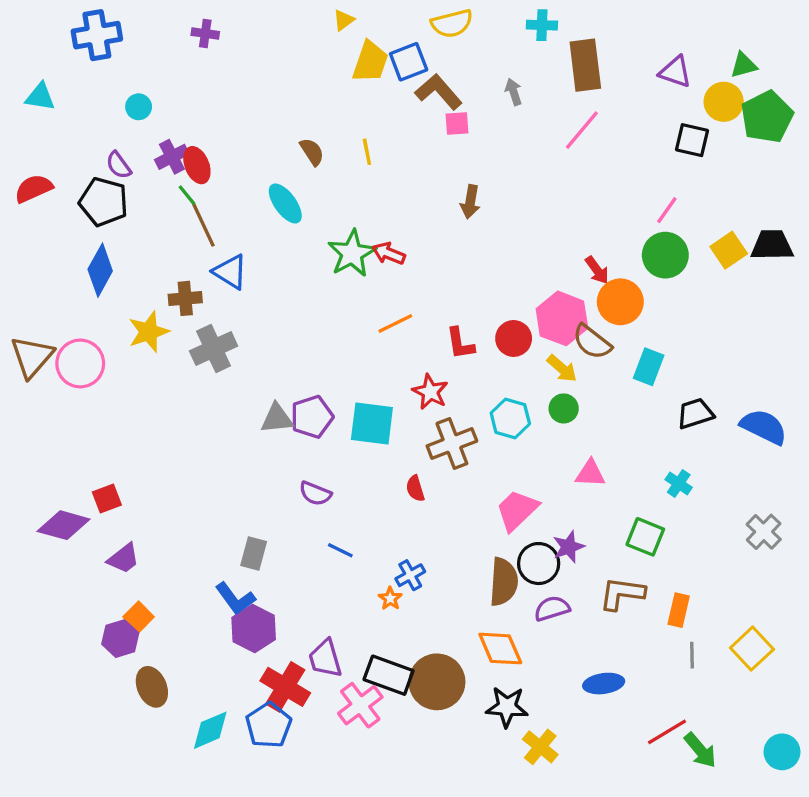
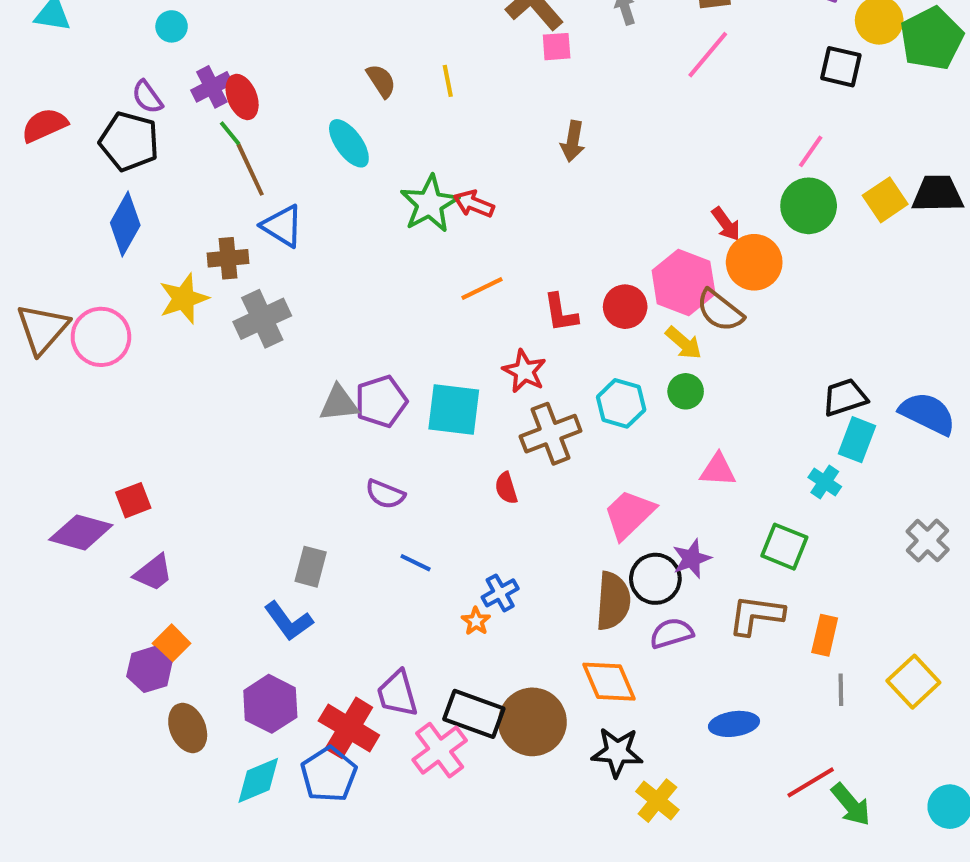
cyan rectangle: (649, 367) -> (857, 440), moved
purple hexagon: (254, 629) -> (270, 704), moved

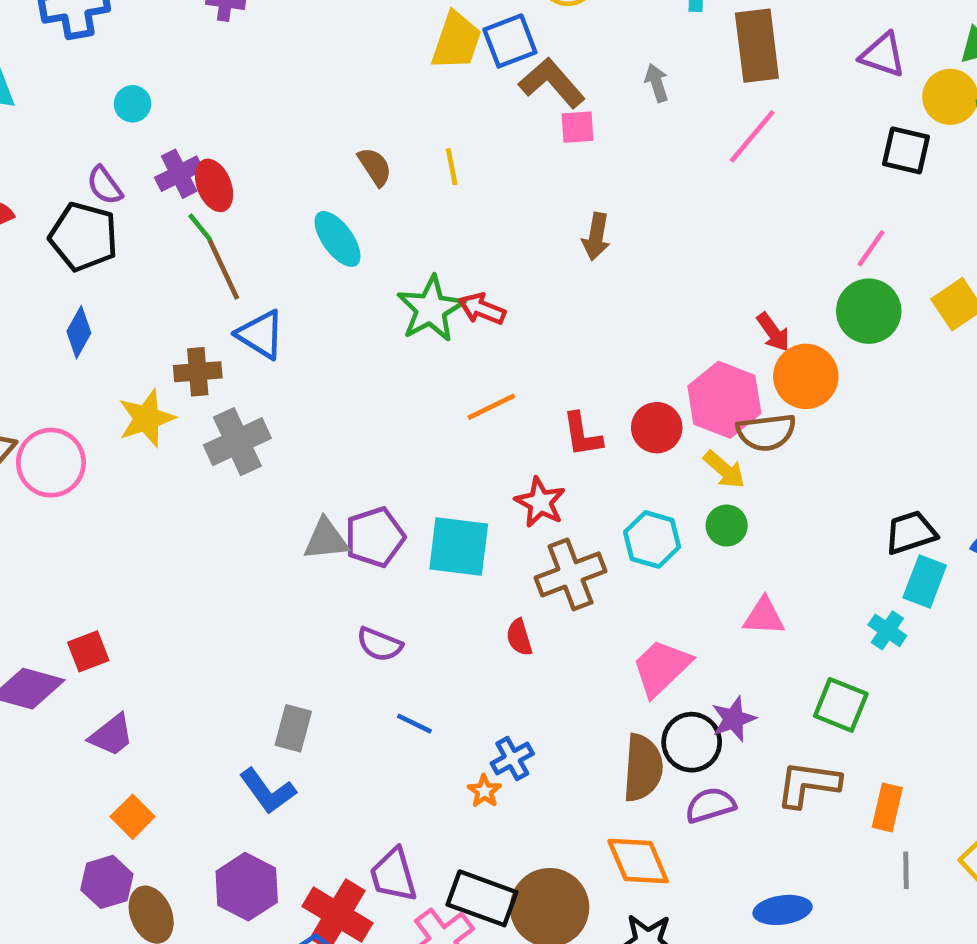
blue diamond: (125, 224) -> (79, 332), size x0.7
brown semicircle: (720, 311) -> (766, 432), turned -45
purple hexagon: (149, 670) -> (107, 882), moved

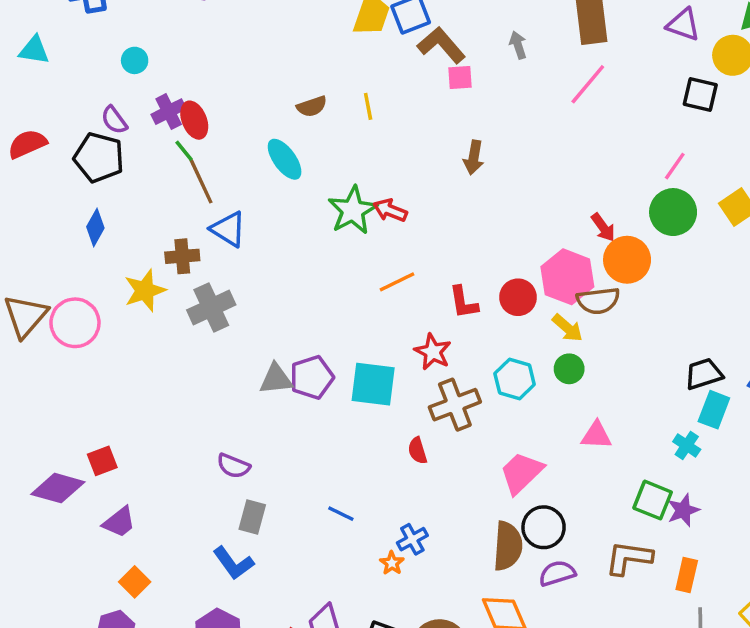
brown semicircle: (375, 167) -> (312, 106), turned 104
purple semicircle: (379, 644) -> (233, 466), moved
purple star: (734, 719) -> (683, 510), moved

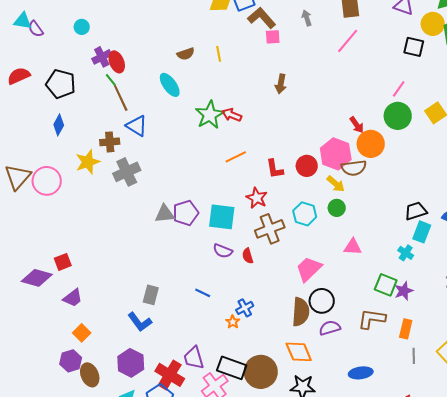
purple semicircle: (114, 120) -> (36, 29), moved
purple semicircle: (233, 466) -> (223, 251), moved

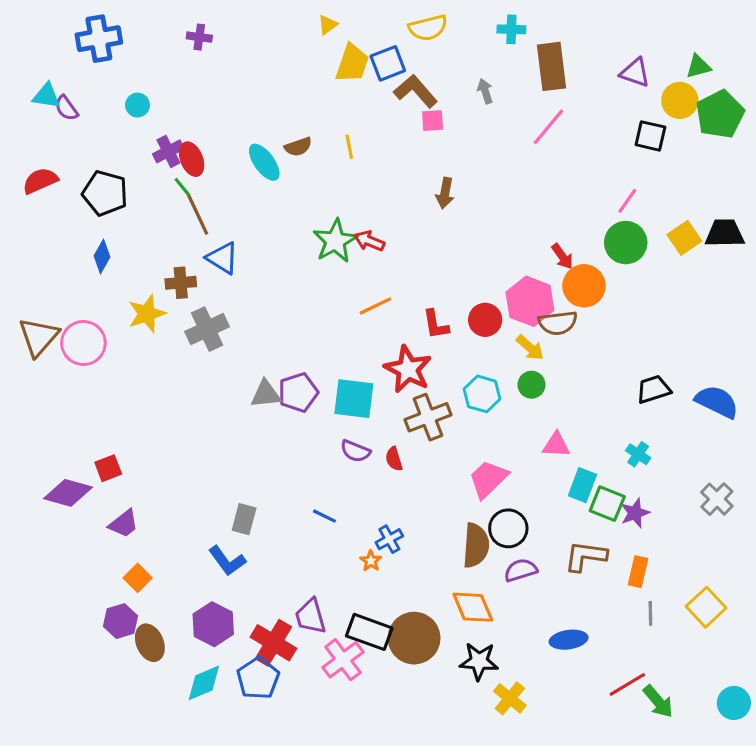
cyan ellipse: (170, 85) -> (264, 162), moved
red star: (257, 198) -> (408, 369), size x1.4
cyan rectangle: (422, 232) -> (582, 485), moved

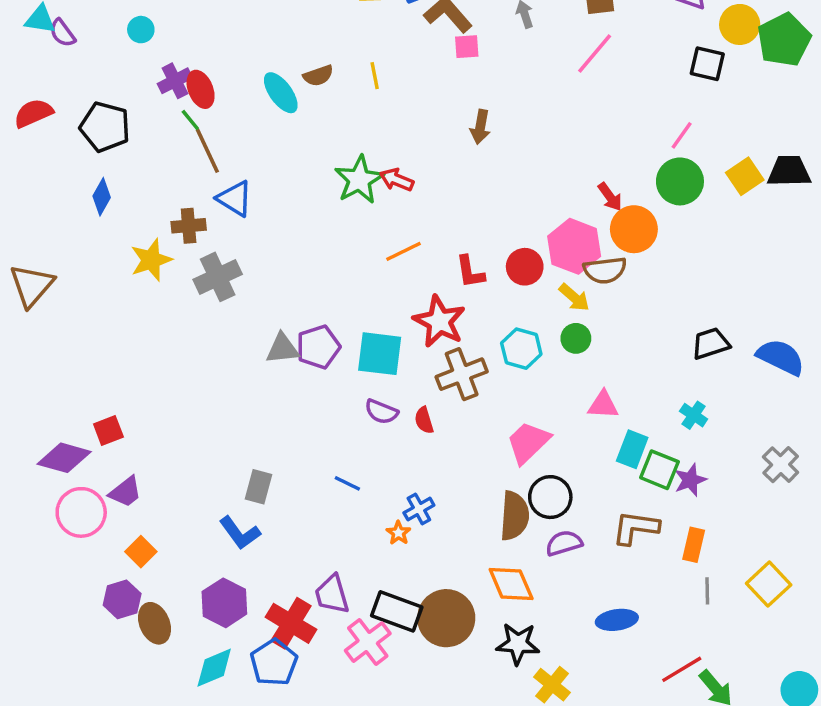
pink circle: (83, 343) -> (81, 512), moved

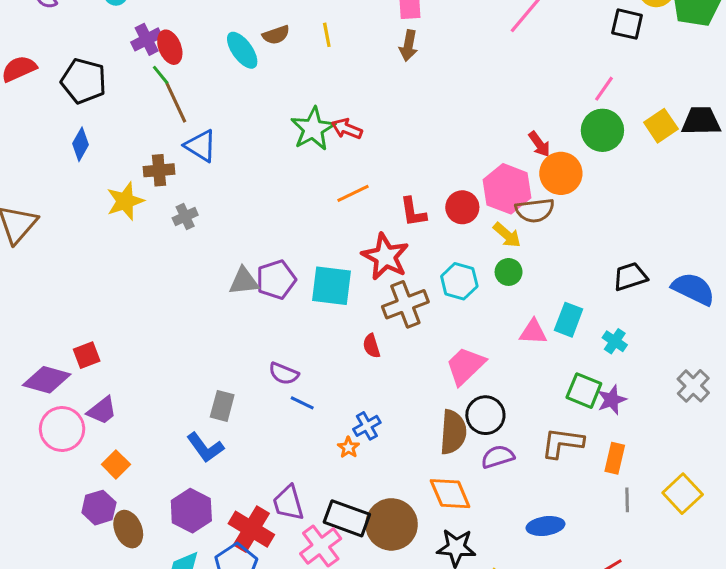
brown arrow: (480, 127) -> (408, 46), moved
gray cross: (218, 277) -> (185, 217), size x0.6
purple semicircle: (381, 412) -> (284, 374), moved
cyan rectangle: (632, 449) -> (569, 320), moved

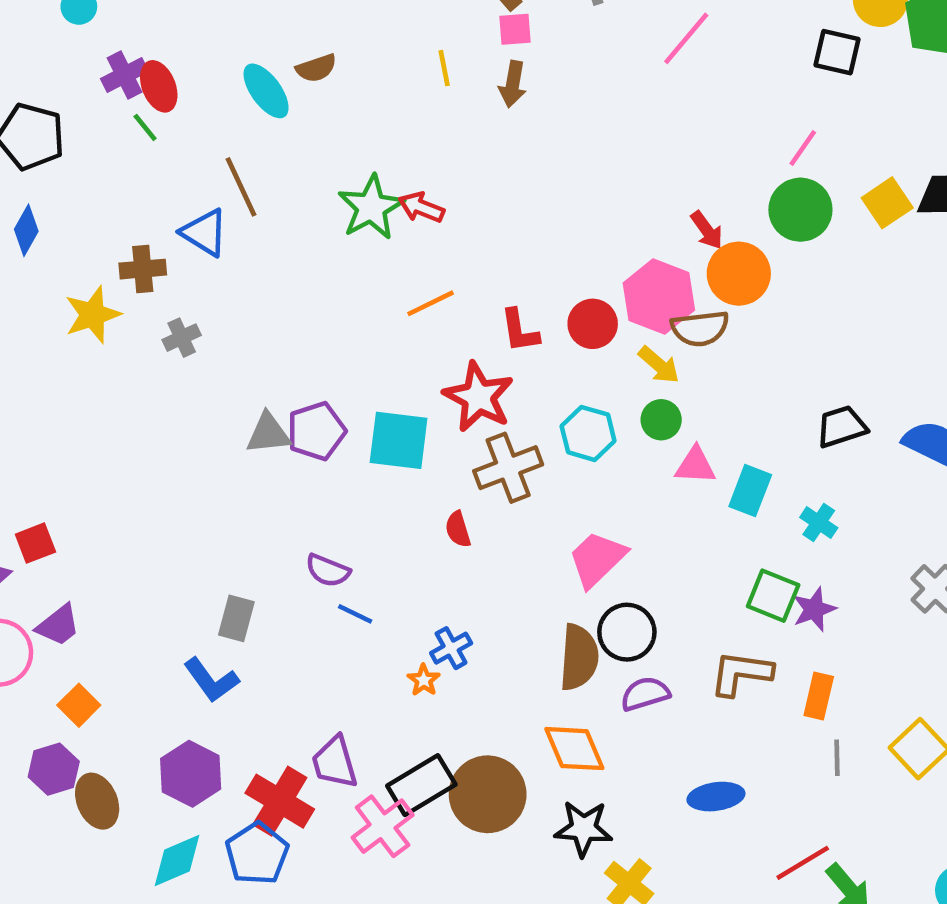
yellow line: (327, 35) -> (444, 68), moved
brown line: (176, 103) -> (241, 187), moved
pink triangle: (533, 332) -> (695, 465), moved
black rectangle: (347, 518) -> (421, 785), turned -51

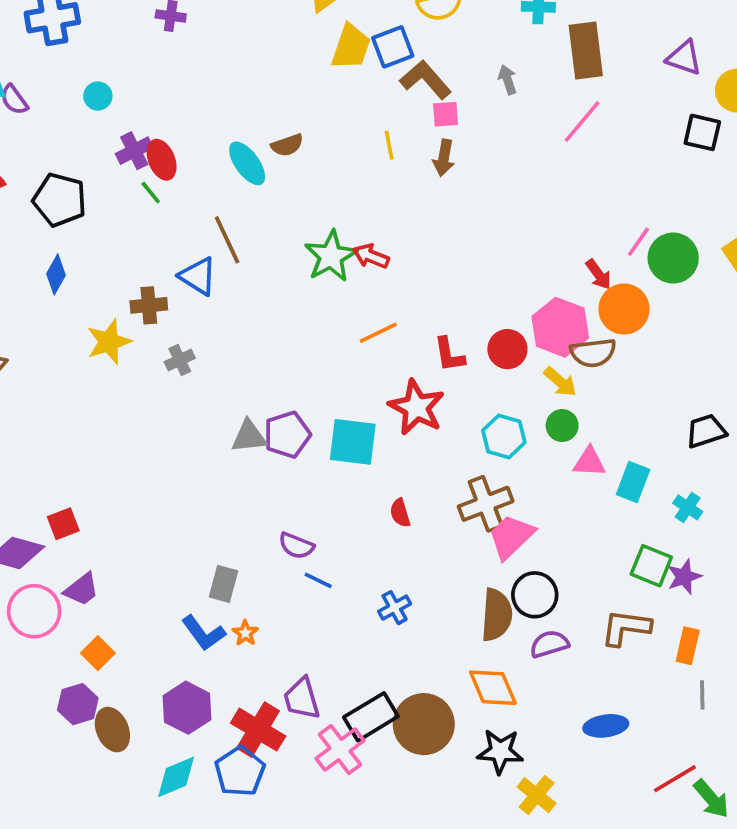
pink line: (803, 148) -> (639, 242), moved
brown cross: (508, 468) -> (486, 504), moved
orange star: (424, 680) -> (245, 633), moved

